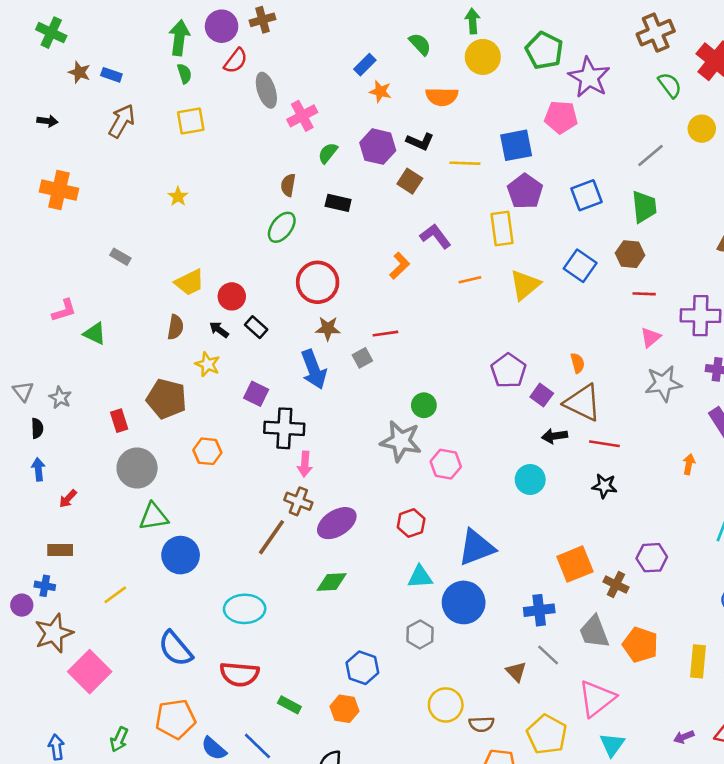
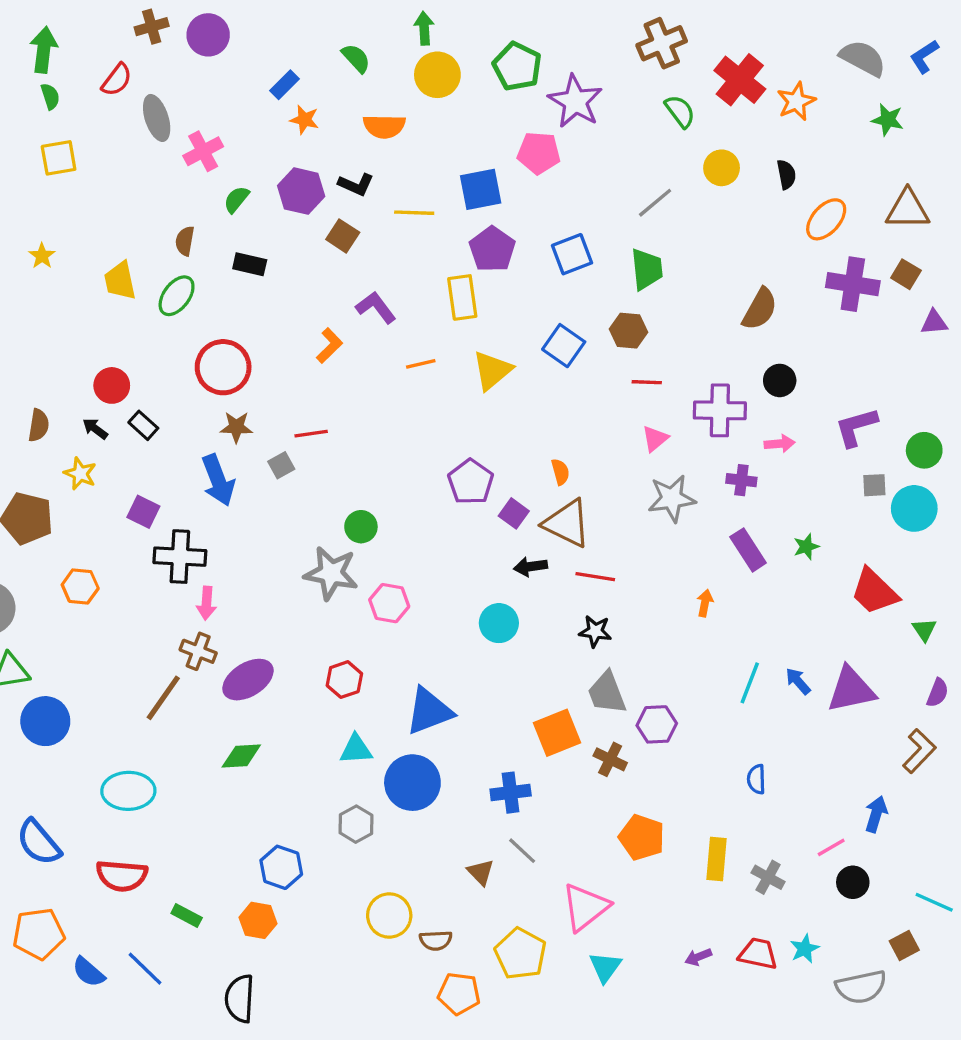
purple circle: (222, 26) -> (208, 35), moved
yellow trapezoid: (190, 282) -> (120, 281), moved, turned 104
gray trapezoid: (594, 632) -> (607, 693), moved

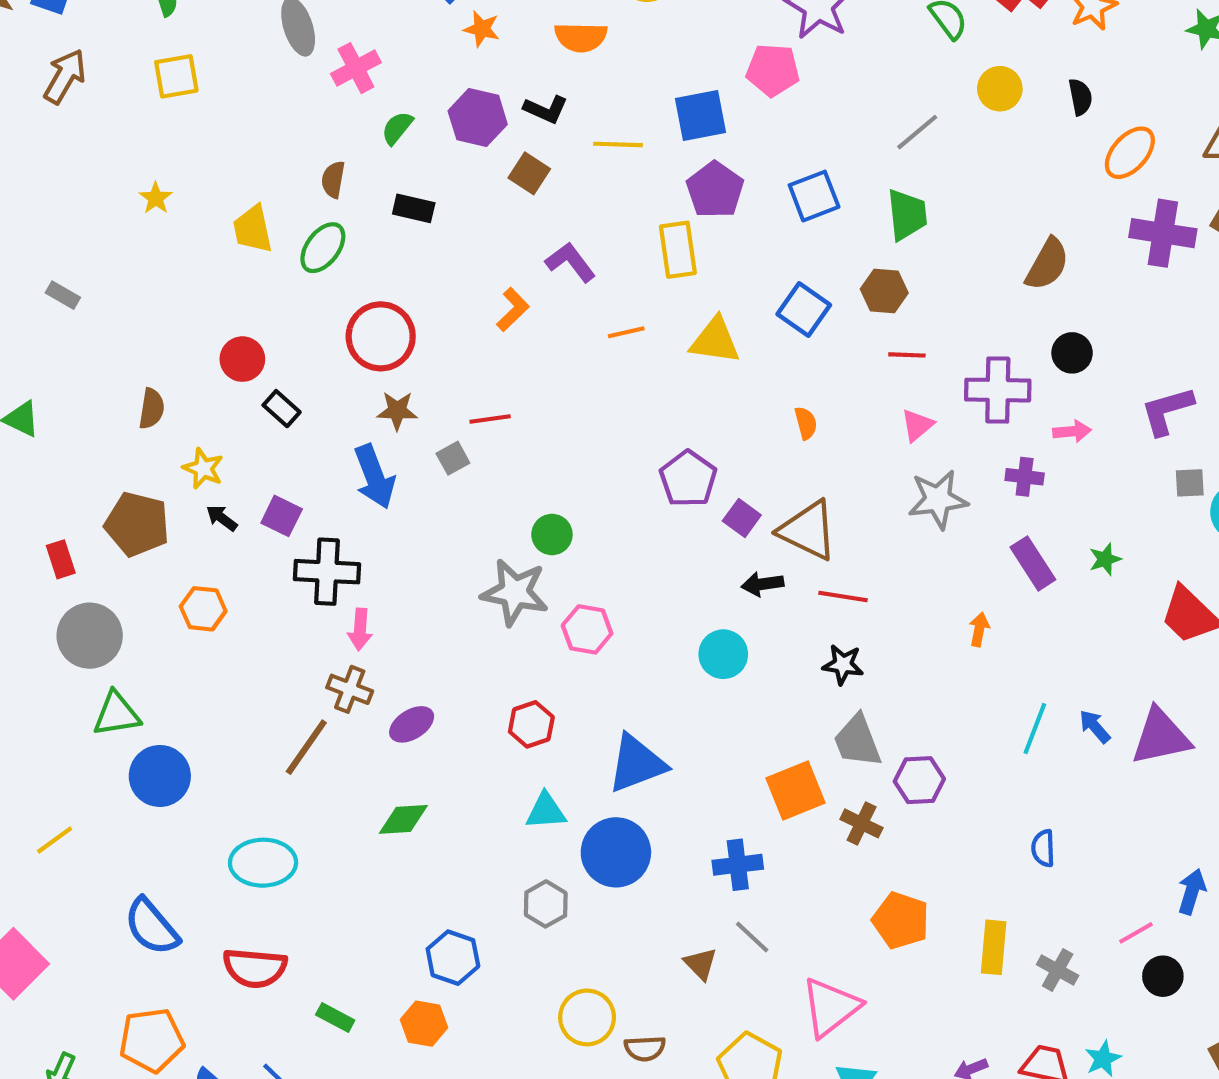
yellow triangle: (492, 371) -> (715, 340), turned 48
black arrow: (95, 429) -> (222, 518), moved
orange semicircle: (560, 472) -> (806, 423), moved
purple ellipse: (248, 680) -> (412, 724), size x0.7

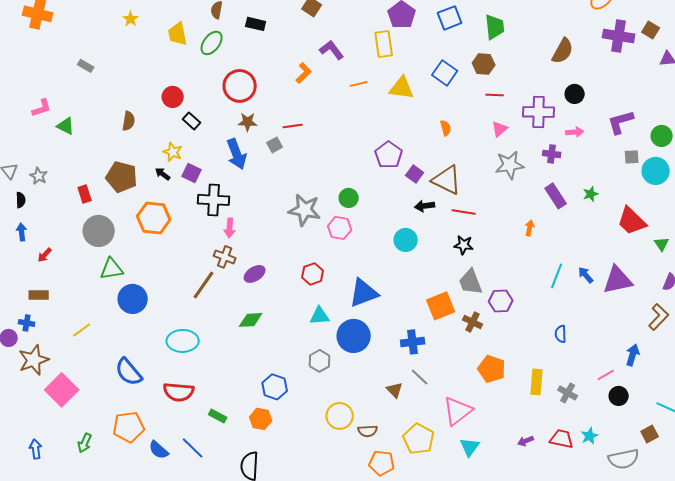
yellow star: (203, 468) -> (173, 152), moved
green circle: (552, 535) -> (349, 198), moved
orange hexagon: (203, 609) -> (154, 218), size x1.5

